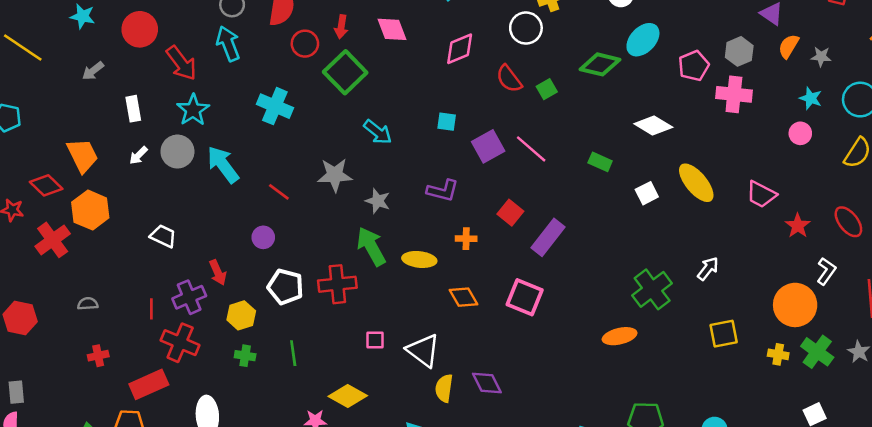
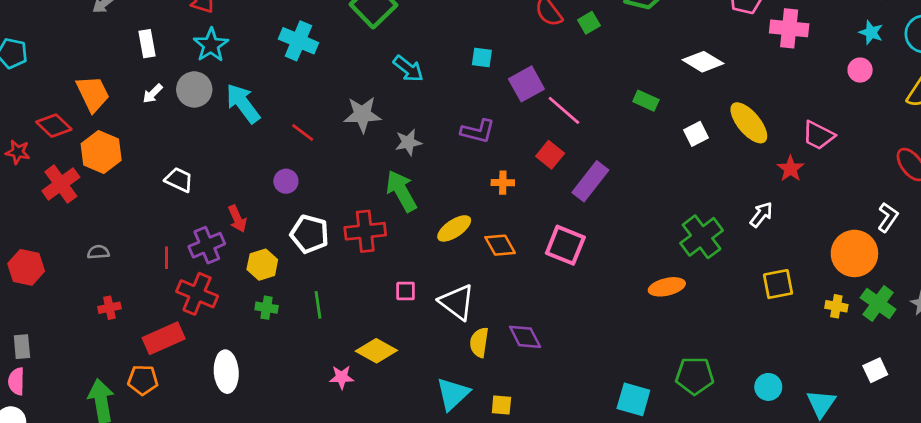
pink line: (531, 149) -> (564, 110), moved
gray star: (378, 201) -> (408, 142), turned -30
red star: (798, 226) -> (791, 169), moved
yellow ellipse: (419, 259) -> (454, 228), moved, turned -40

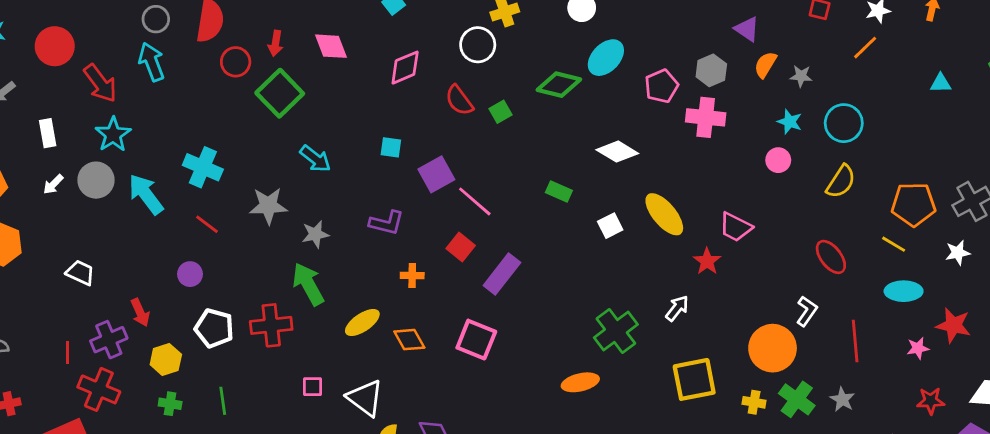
cyan cross: (298, 41) -> (203, 167), moved
yellow square: (778, 284) -> (694, 379), size x1.4

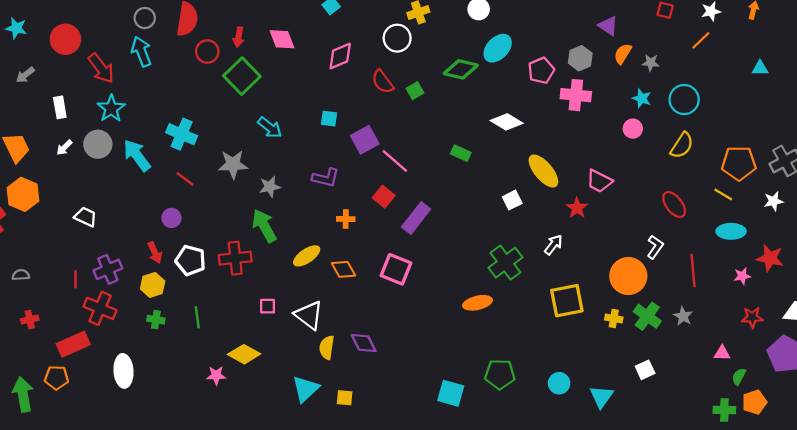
white square: (610, 226) -> (512, 200), moved
red arrow: (140, 313) -> (155, 253), moved

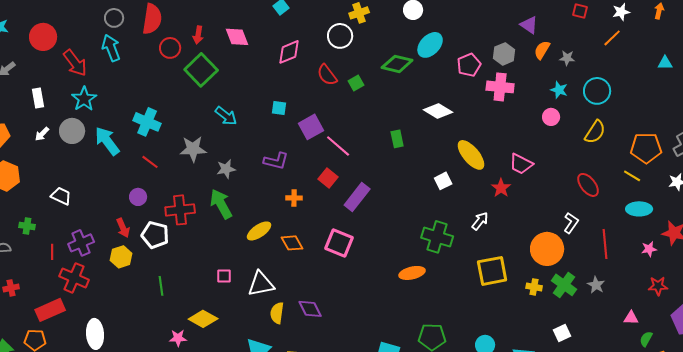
green rectangle: (461, 153) -> (397, 139), turned 54
red cross: (235, 258) -> (180, 210), moved
green cross: (505, 263) -> (437, 237), turned -36
white triangle: (309, 315) -> (261, 284), turned -48
green cross: (156, 320) -> (27, 226), moved

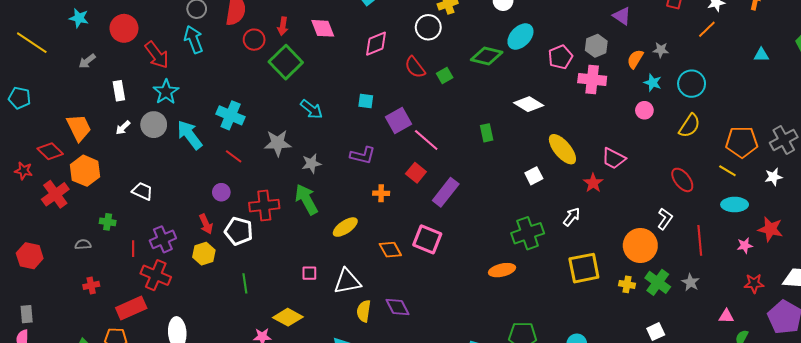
orange semicircle: (542, 50) -> (635, 59), moved
green cross: (437, 237) -> (528, 233), turned -36
orange diamond: (292, 243) -> (390, 250), moved

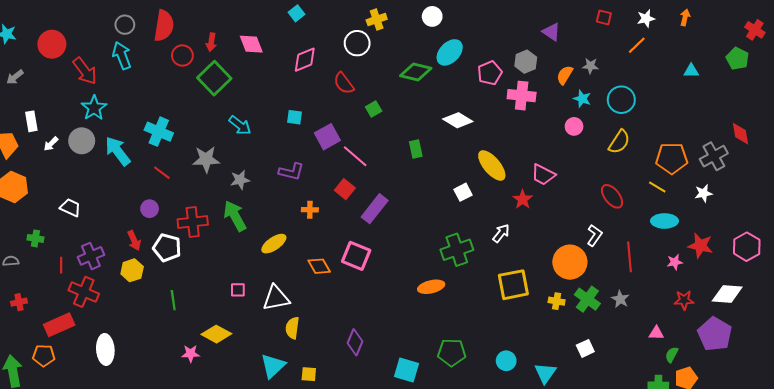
green square: (445, 75) -> (374, 109), moved
white rectangle: (119, 91) -> (31, 121), moved
purple diamond: (398, 307) -> (355, 342), moved, turned 50

